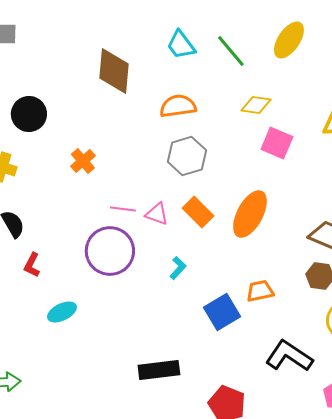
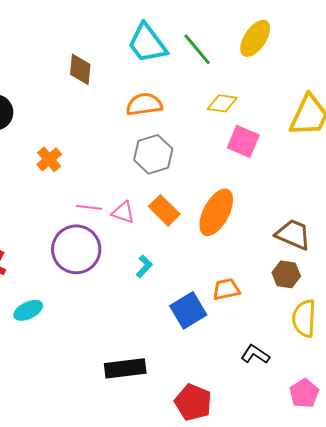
cyan trapezoid: (181, 45) -> (147, 43), size x1.4
brown diamond: (114, 71) -> (80, 69), size x0.7
black L-shape: (289, 356) -> (255, 354), size x0.6

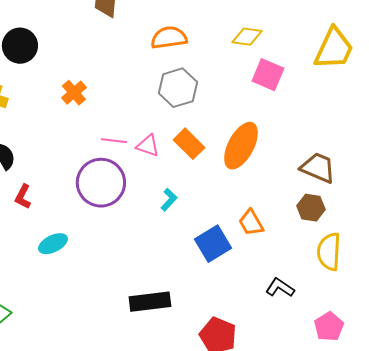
orange trapezoid: (226, 289) -> (251, 223), turned -108

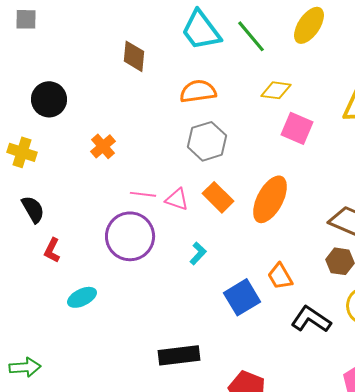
black L-shape: (280, 288) -> (311, 319), moved, size x1.4

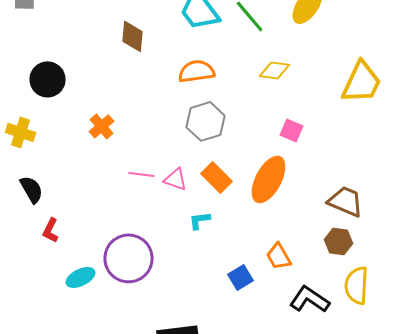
pink square: (297, 128) -> (292, 130), moved, size x0.7
purple circle: (130, 236) -> (129, 258), moved
cyan L-shape: (198, 253) -> (200, 220), moved, turned -140
blue square: (242, 297) -> (241, 277), size x0.7

